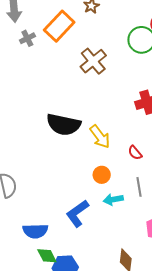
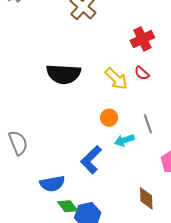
yellow arrow: (100, 137) -> (116, 79), moved
red semicircle: (135, 153) -> (142, 73), moved

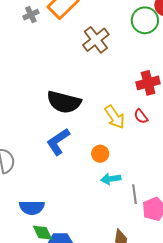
gray line: (148, 124) -> (135, 194), moved
blue L-shape: (91, 160) -> (58, 142), moved

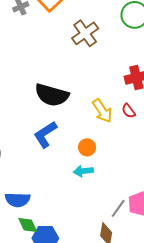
cyan arrow: (111, 179) -> (83, 171), moved
gray line: (135, 194) -> (118, 208), moved, turned 42

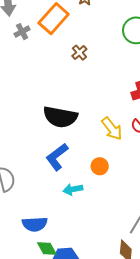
brown cross: (85, 33) -> (79, 53), moved, size x0.6
cyan arrow: (83, 171) -> (73, 189), moved

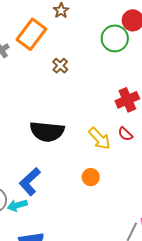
blue L-shape: (57, 157) -> (30, 182), moved
cyan arrow: (73, 189) -> (17, 205), moved

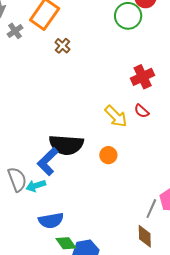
brown cross: (60, 66) -> (62, 46), moved
black semicircle: (47, 132) -> (66, 145), moved

